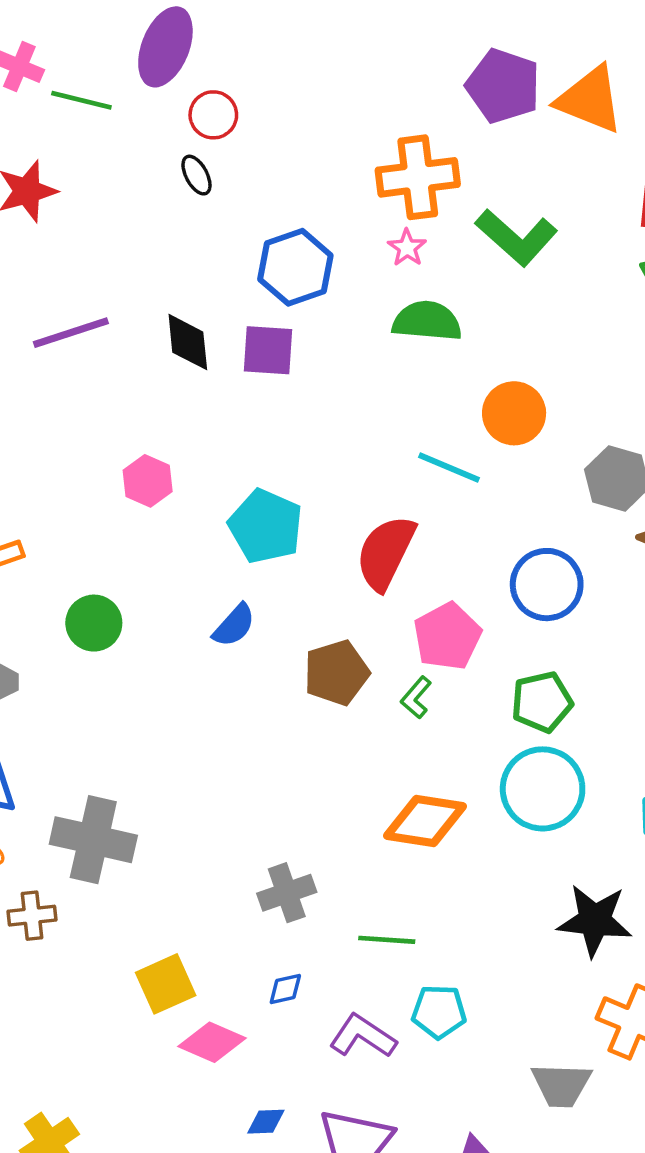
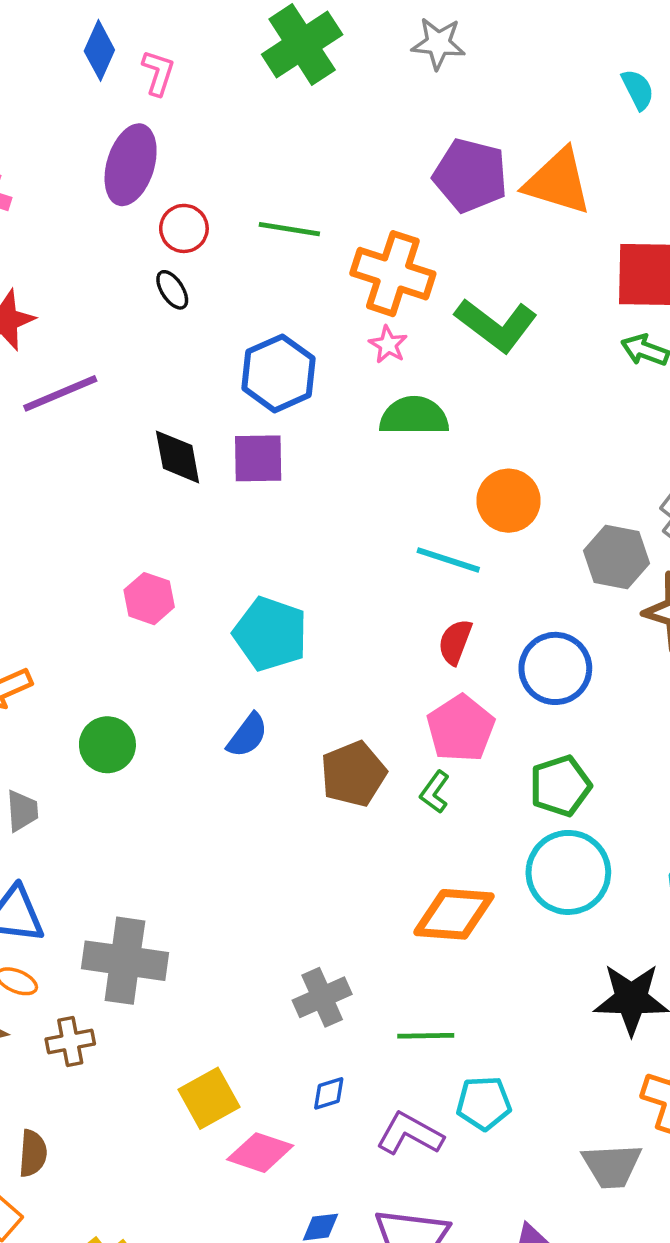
green line: (81, 100) -> (289, 229), moved
orange cross: (418, 177) -> (393, 274), turned 30
purple line: (71, 333) -> (60, 393), moved
red semicircle: (386, 553) -> (455, 642), moved, size x0.6

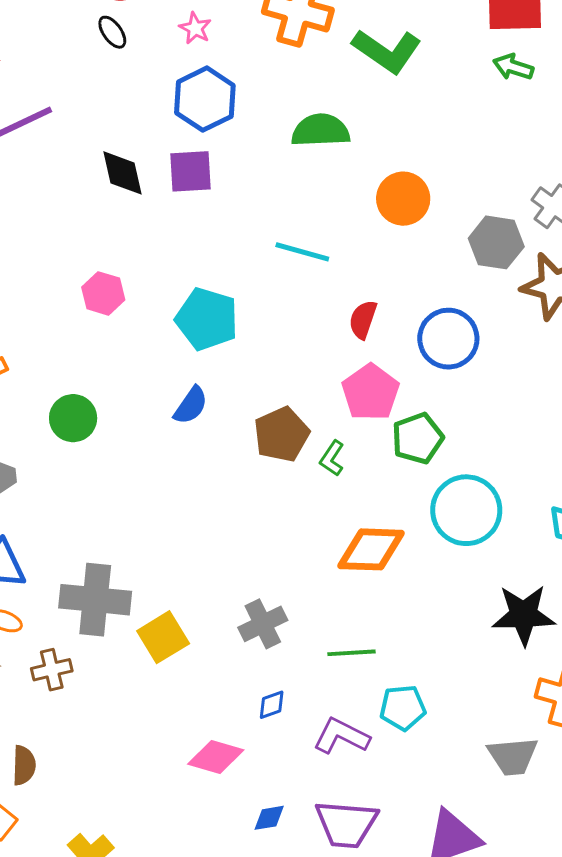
pink star: (388, 345) -> (195, 28), moved
cyan line: (448, 560) -> (302, 252), moved
green pentagon: (560, 786) -> (418, 438), moved
green L-shape: (435, 792) -> (332, 458), moved
yellow square: (209, 1098) -> (163, 637), moved

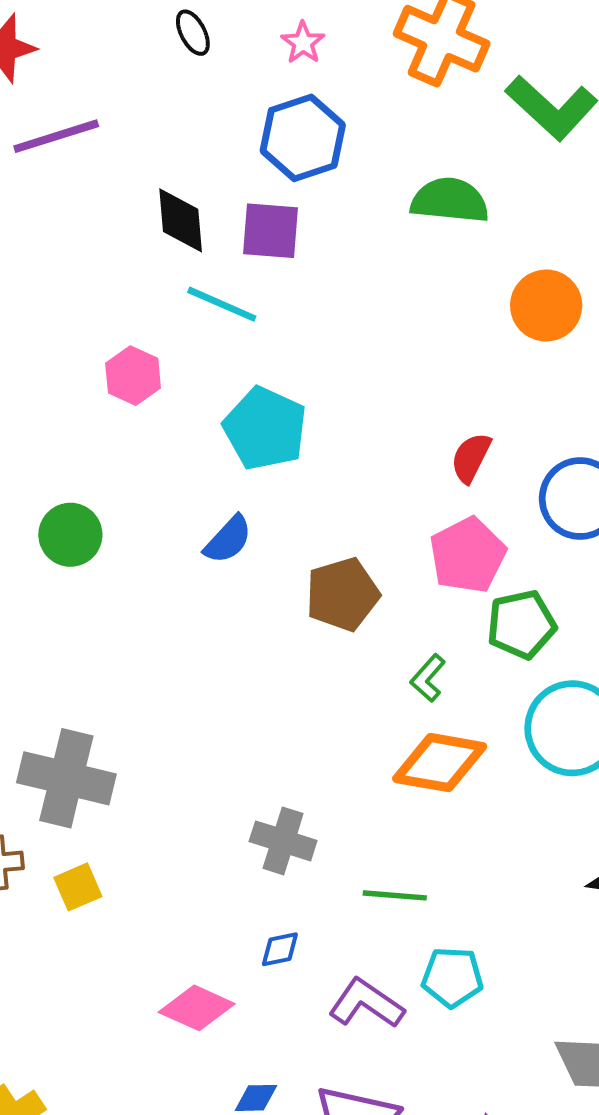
cyan line: (302, 252) -> (222, 304), moved
green L-shape: (332, 458) -> (428, 678), moved
gray cross: (263, 624) -> (283, 841), turned 36
yellow square: (163, 637) -> (78, 887), moved, size x0.7

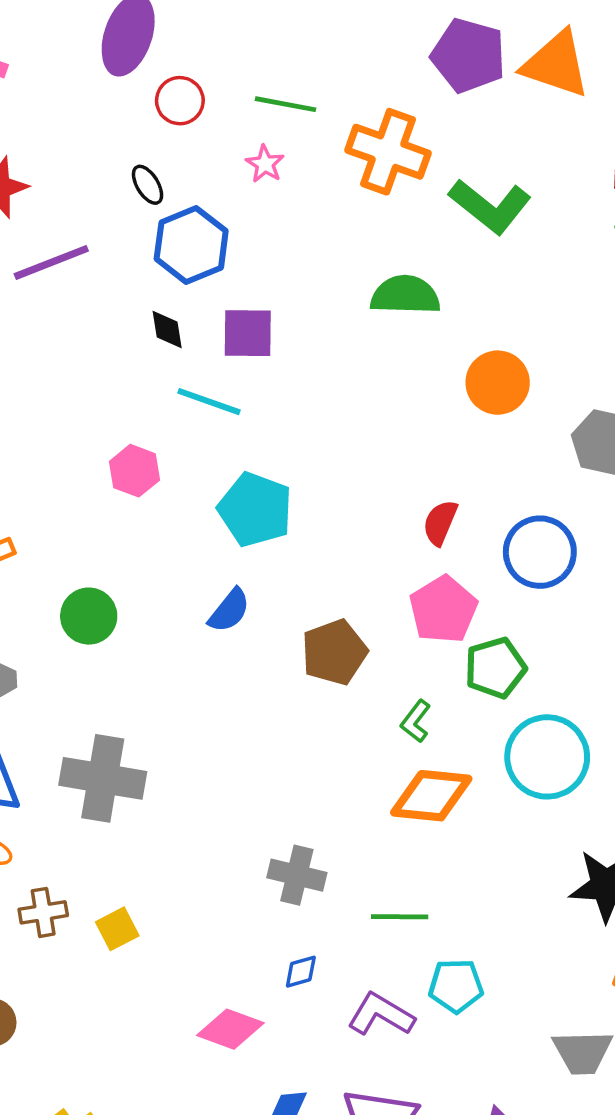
black ellipse: (193, 33) -> (148, 185), moved
blue hexagon: (303, 138) -> (191, 245), moved
black diamond: (181, 220) -> (167, 329), size x0.7
gray cross: (66, 778) -> (103, 778), moved

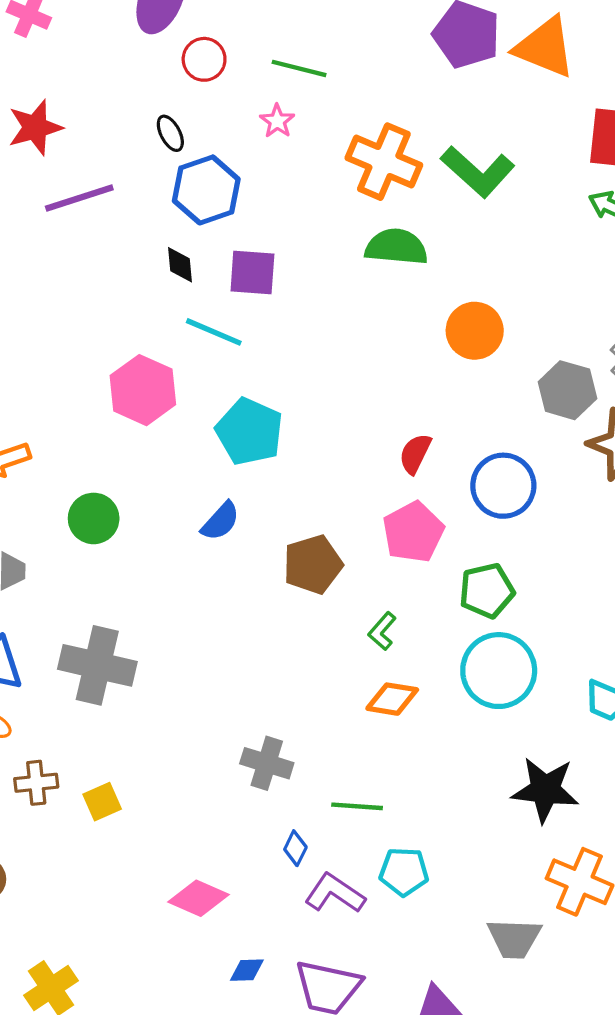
orange cross: (388, 152) -> (384, 162), moved
pink hexagon: (135, 471) -> (143, 390), size x1.5
green pentagon: (495, 668) -> (487, 591), moved
orange diamond: (431, 796) -> (392, 699), size x0.7
blue diamond: (301, 972) -> (295, 848), moved, turned -52

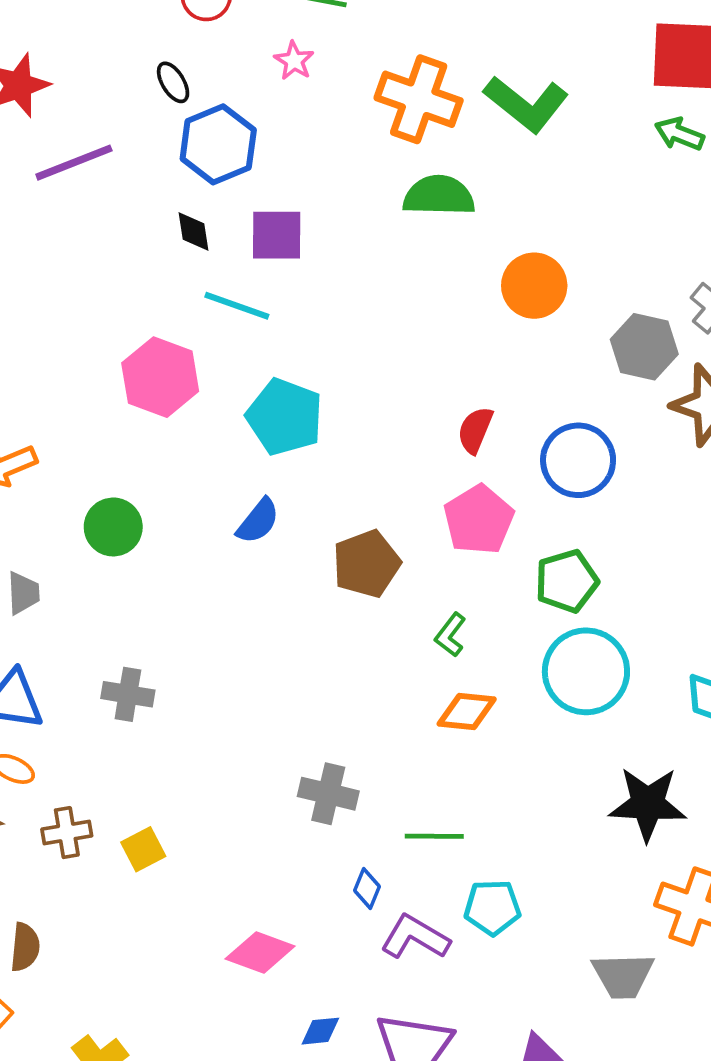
gray cross: (97, 665) -> (128, 694), size x0.6

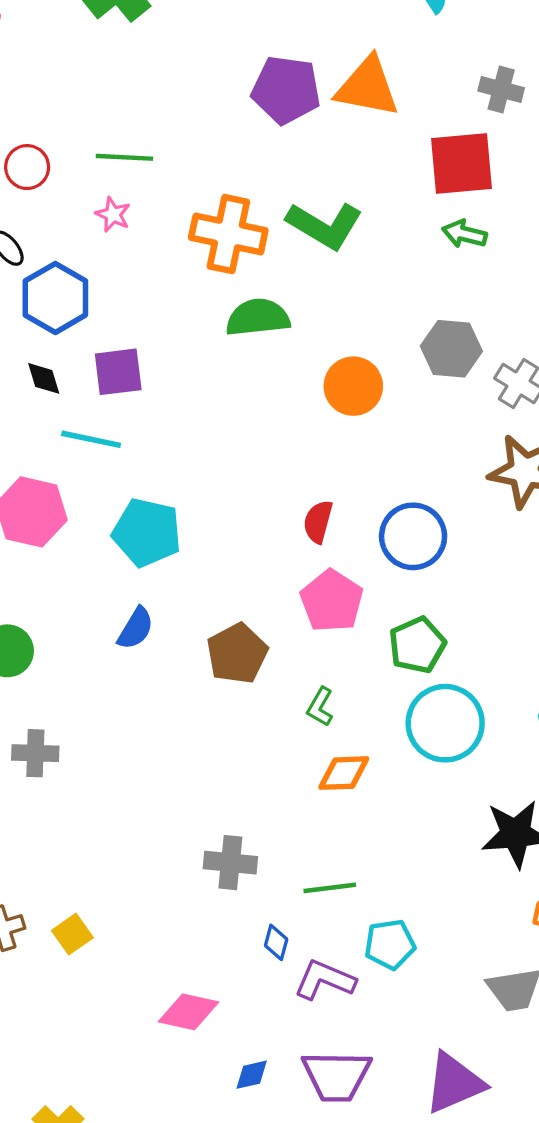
gray hexagon: (644, 347) -> (451, 349), moved
gray cross: (128, 694) -> (35, 753), moved

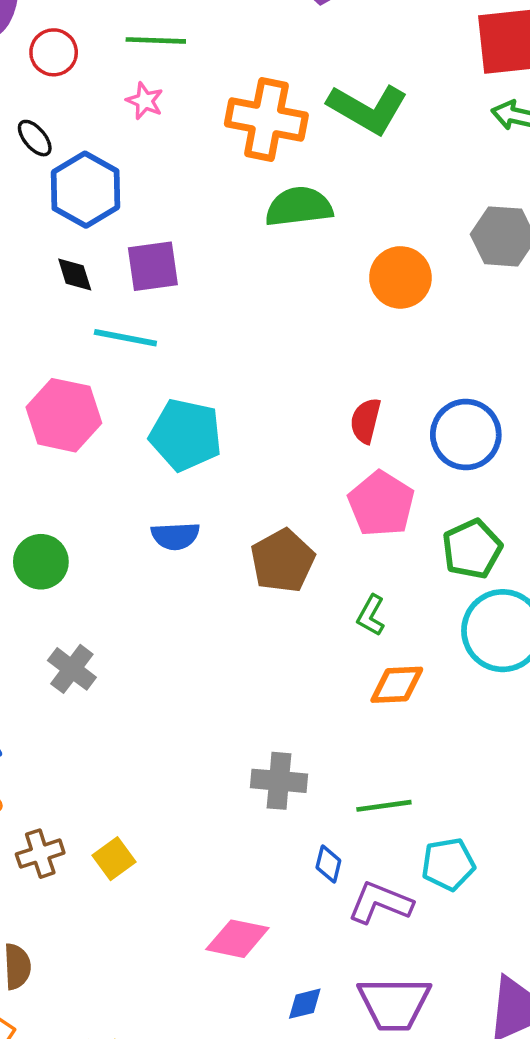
blue semicircle: (136, 628) -> (175, 536), turned 57
gray cross: (35, 753) -> (72, 669), turned 36

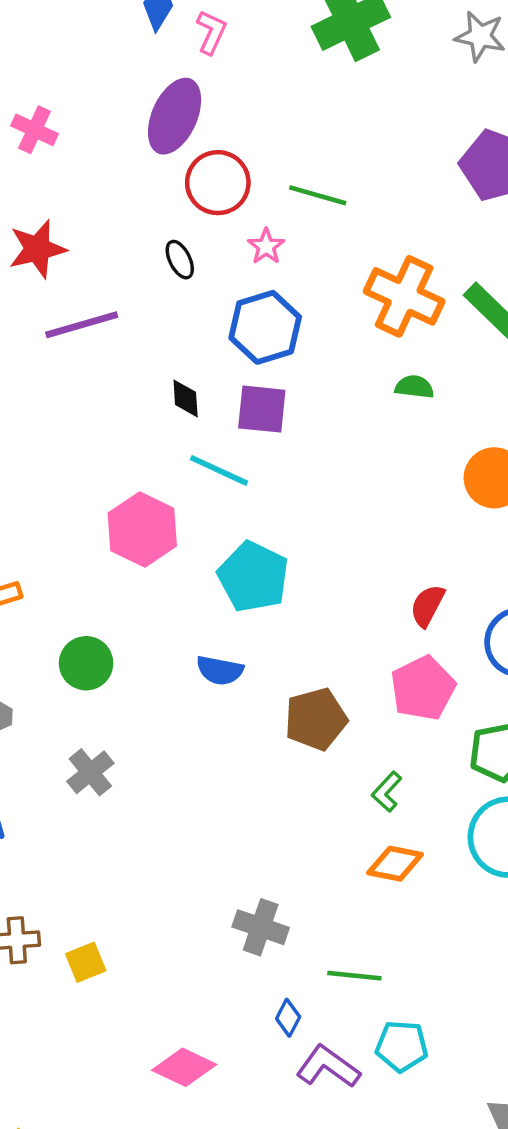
red circle: (54, 52) -> (218, 183), size x1.4
pink star: (145, 101) -> (266, 246), moved
blue hexagon: (85, 190) -> (265, 327), moved
green semicircle: (299, 207) -> (414, 387), size x0.6

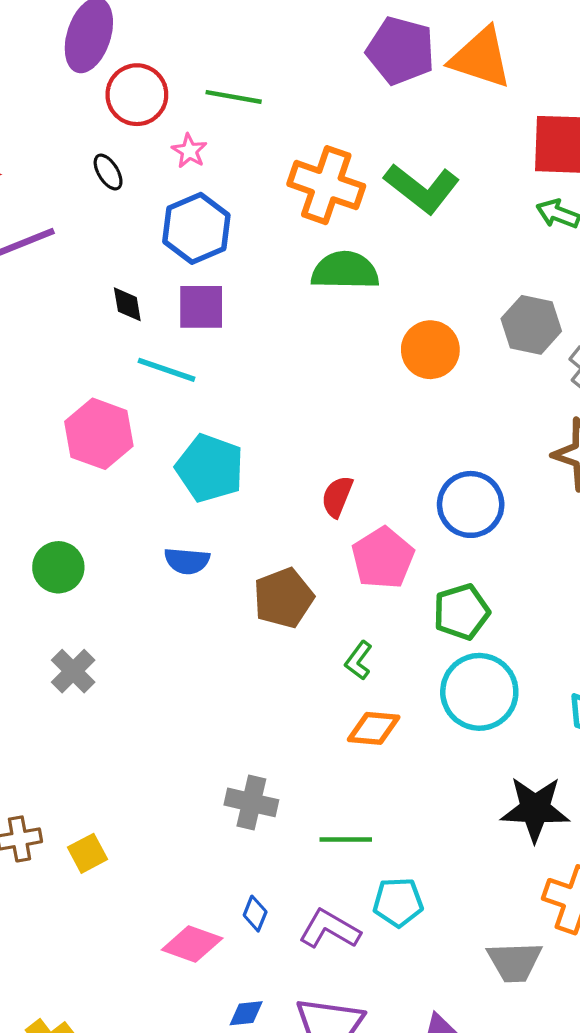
green semicircle: (414, 387) -> (345, 271), size x1.8
red semicircle: (427, 606) -> (337, 497), moved
blue diamond: (288, 1018) -> (255, 914), moved

